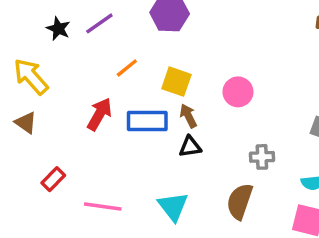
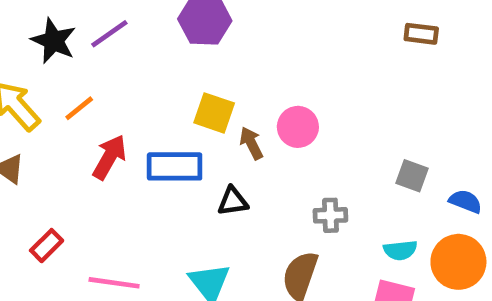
black star: (58, 29) -> (54, 41), size x1.4
orange line: (127, 68) -> (79, 108), moved
brown arrow: (188, 116) -> (251, 143), moved

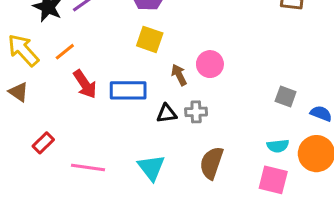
yellow square: (214, 113) -> (150, 39), moved
red arrow: (109, 157) -> (85, 84), turned 116
gray cross: (330, 215) -> (196, 112), moved

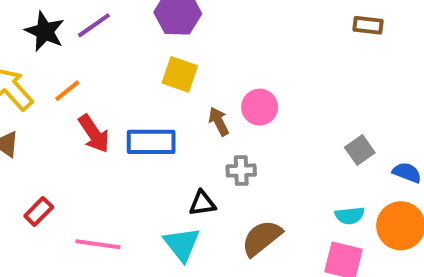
gray square: (286, 96) -> (360, 150), turned 35
black triangle: (167, 113) -> (202, 203), moved
brown semicircle: (211, 163) -> (262, 238), turned 32

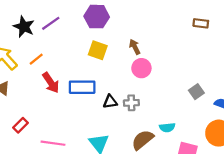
brown arrow: (219, 121) -> (135, 47), moved
black triangle: (202, 203) -> (110, 102), moved
cyan semicircle: (350, 216) -> (167, 127), moved

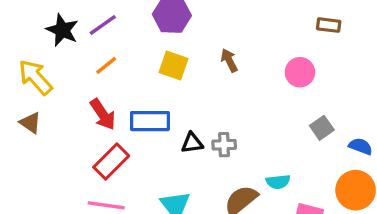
orange line: (36, 59) -> (106, 65), moved
pink circle: (141, 68) -> (300, 72), moved
red rectangle: (21, 125) -> (111, 162), moved, size x1.5

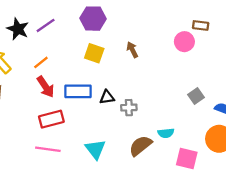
orange line: (106, 65) -> (41, 62), moved
pink circle: (300, 72) -> (184, 42), moved
black triangle: (192, 143) -> (107, 97), moved
red rectangle: (111, 162) -> (51, 119), turned 30

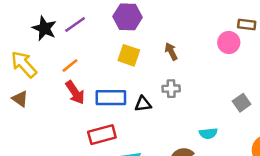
gray cross: (129, 108) -> (171, 89), moved
red rectangle: (51, 119) -> (102, 135), moved
cyan semicircle: (166, 133) -> (208, 133), moved

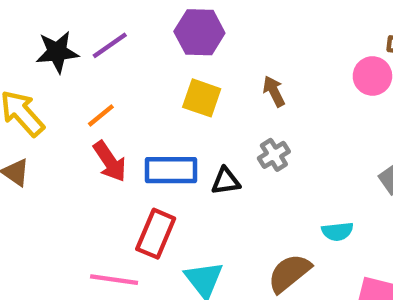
black star: (44, 28) -> (57, 52), turned -30
gray cross: (171, 89) -> (274, 155), turned -30
red rectangle: (102, 135) -> (156, 234), turned -52

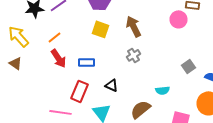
brown arrow: (274, 91) -> (134, 26), size x1.5
blue rectangle: (171, 170) -> (86, 62), size x0.7
black triangle: (226, 181) -> (112, 85), moved, turned 32

